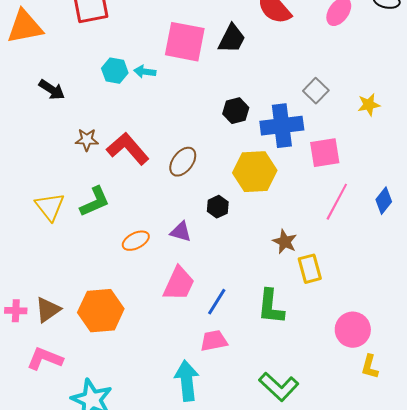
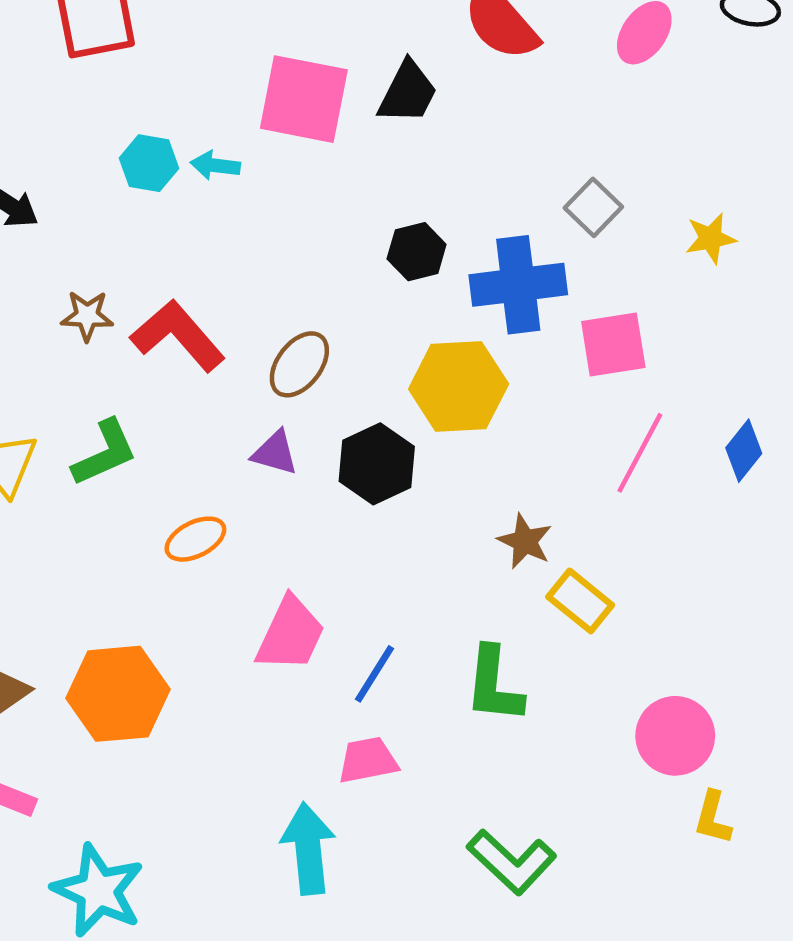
black hexagon: (218, 207) -> (377, 464), size x1.6
purple triangle: (181, 232) -> (275, 453), moved
yellow rectangle: (310, 269) -> (580, 601), turned -36

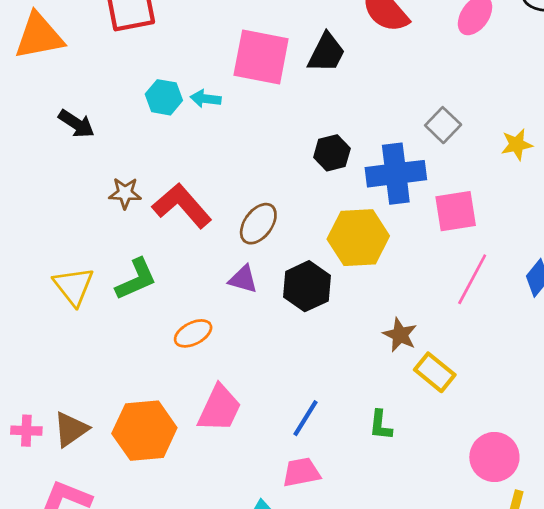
pink trapezoid: (290, 634) -> (219, 408), moved
green L-shape: (494, 685) -> (381, 425), size x0.6

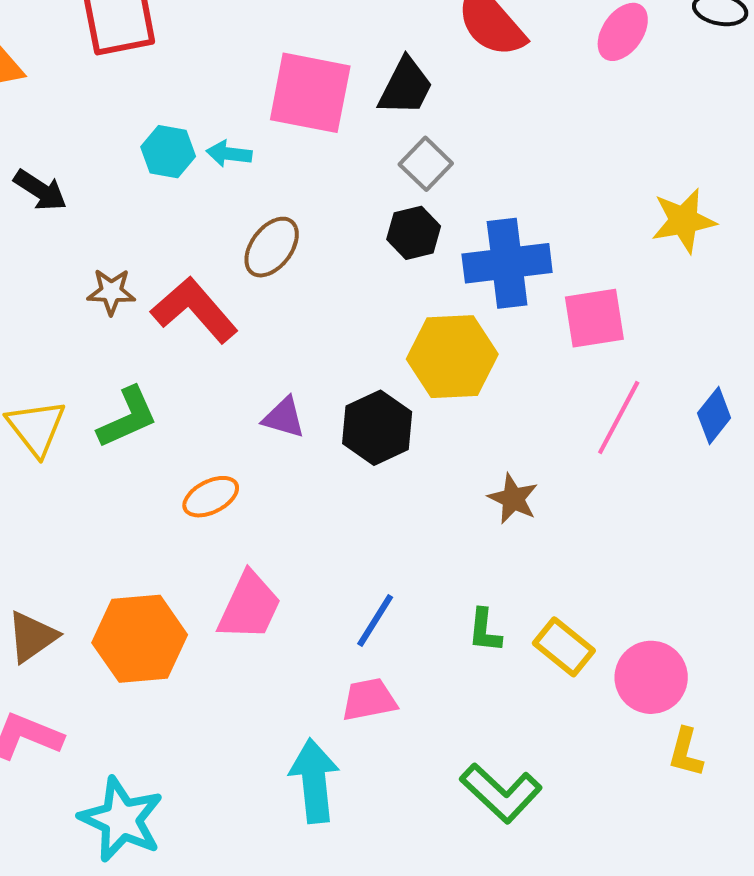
gray square: (443, 125) -> (426, 164), moved
yellow star: (517, 144) -> (684, 221), size x1.4
brown ellipse: (258, 224) -> (272, 247), moved
yellow rectangle: (435, 372) -> (564, 647), moved

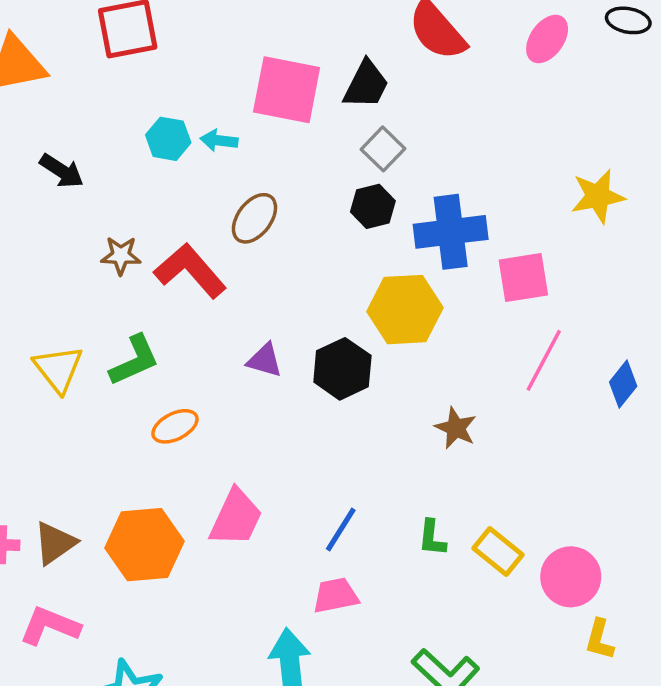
blue diamond: (714, 415) -> (623, 384), moved
orange ellipse: (211, 497) -> (175, 426), moved

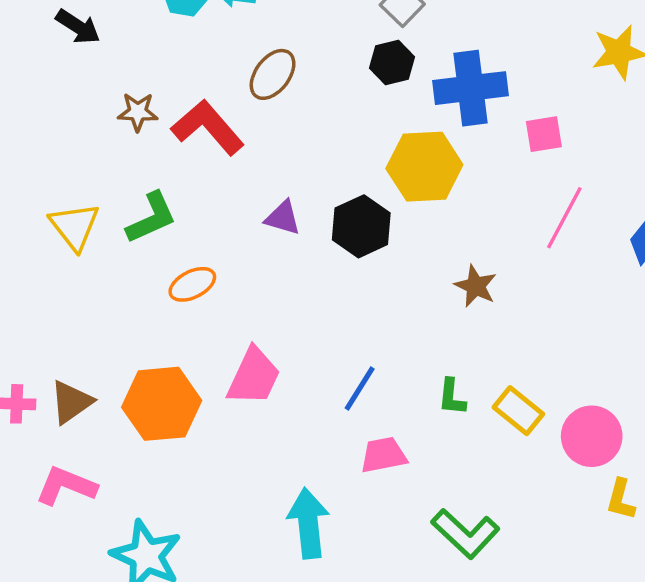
pink square: (523, 277) -> (544, 134), size x0.7
pink trapezoid: (336, 595) -> (383, 455), moved

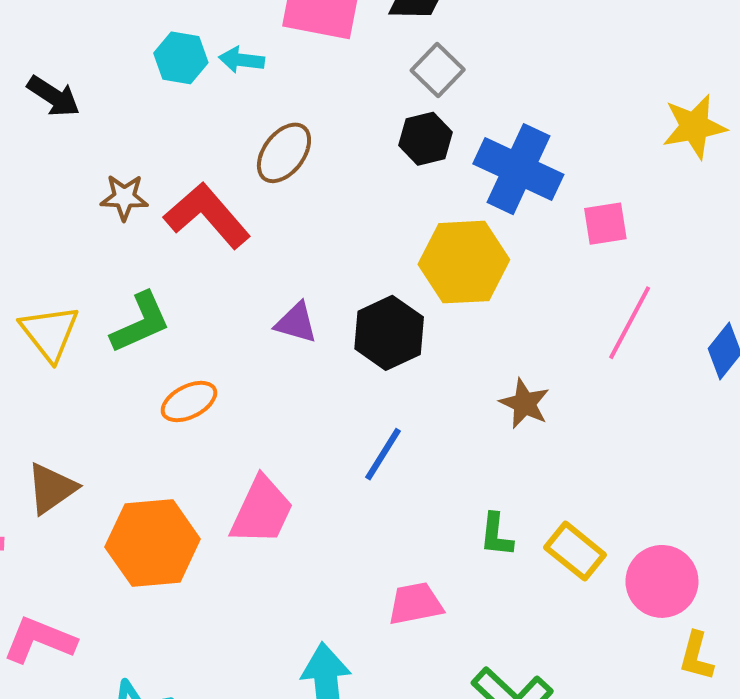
blue cross: (471, 88) -> (518, 169), turned 32
blue line: (360, 388) -> (383, 454), moved
brown triangle: (71, 402) -> (52, 488), moved

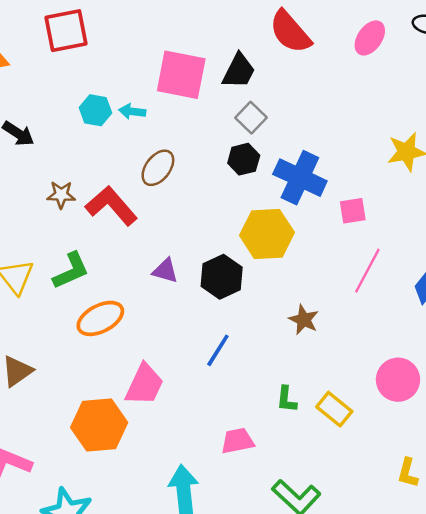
orange ellipse: (189, 402) -> (100, 318), size x1.4
orange hexagon: (153, 543) -> (99, 425), moved
pink circle: (662, 581) -> (398, 380), moved

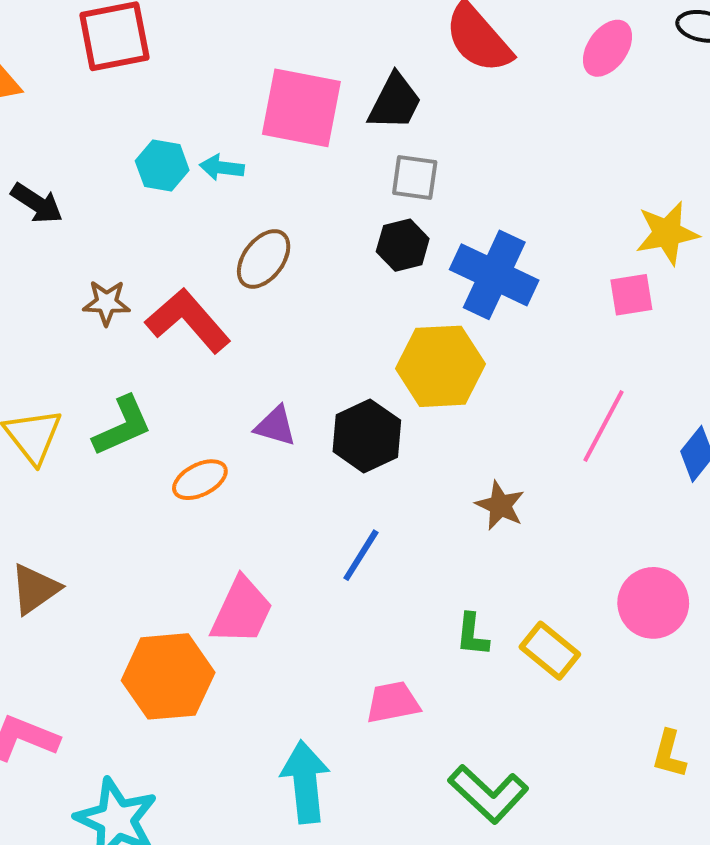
gray square: (251, 118) -> (415, 177), turned -36
pink square: (353, 211) -> (631, 295), moved
orange ellipse: (100, 318) -> (200, 480), moved, size x0.7

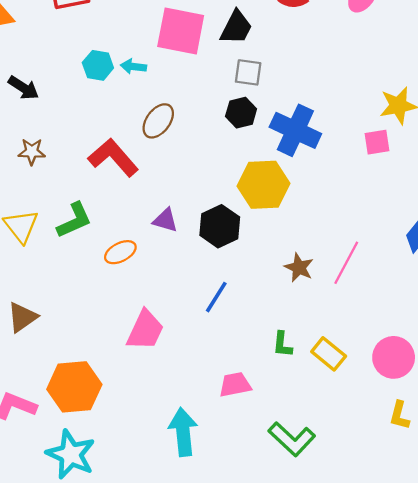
brown star: (106, 303) -> (32, 152), moved
pink line: (604, 426) -> (346, 263), moved
pink circle: (653, 603) -> (394, 357), moved
orange hexagon: (168, 676) -> (74, 387), moved

